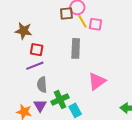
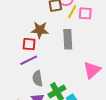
yellow line: (82, 21) -> (72, 12), turned 64
brown star: (24, 31) -> (40, 30), moved

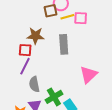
yellow line: (72, 12) -> (67, 17), turned 48
purple line: (29, 60) -> (25, 66), turned -36

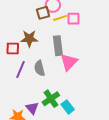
red square: (25, 50) -> (13, 49), moved
pink triangle: (89, 75) -> (69, 62), moved
gray semicircle: (34, 84) -> (40, 68), moved

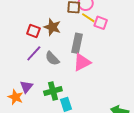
yellow line: (60, 18) -> (88, 18), turned 32
gray semicircle: (40, 68) -> (52, 58), turned -49
purple triangle: (32, 108) -> (26, 87), moved

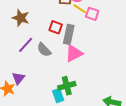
brown star: (52, 27) -> (21, 18), moved
red square: (33, 31) -> (56, 27), moved
green cross: (53, 91) -> (67, 86), moved

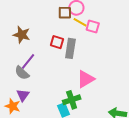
gray semicircle: (44, 50) -> (22, 73), moved
pink triangle: (74, 53) -> (86, 79), moved

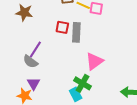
brown star: (22, 35) -> (24, 13), moved
green cross: (72, 100) -> (83, 83), turned -36

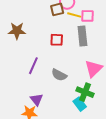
gray rectangle: (76, 32) -> (82, 36), moved
gray semicircle: (30, 62) -> (59, 75), moved

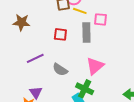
pink square: (87, 16) -> (100, 19), moved
purple line: (33, 66) -> (35, 58), turned 36

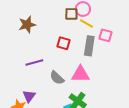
brown star: (21, 22) -> (27, 25), turned -30
pink triangle: (95, 66) -> (80, 74), moved, turned 30

